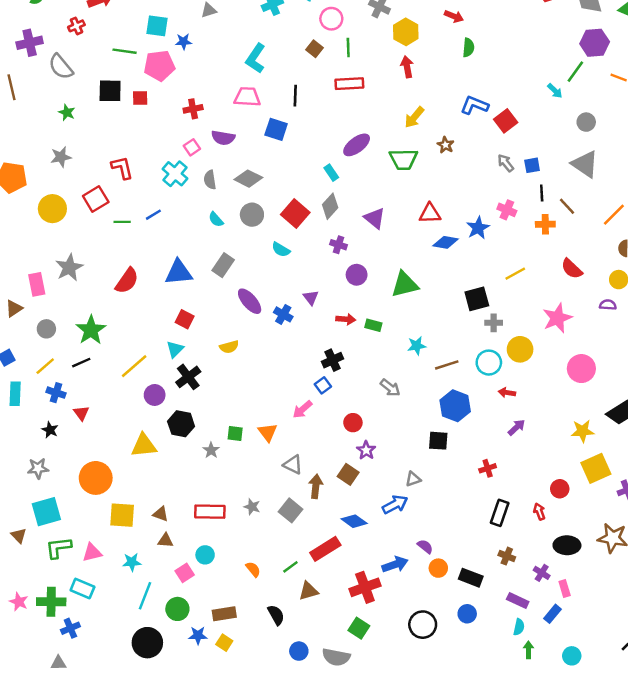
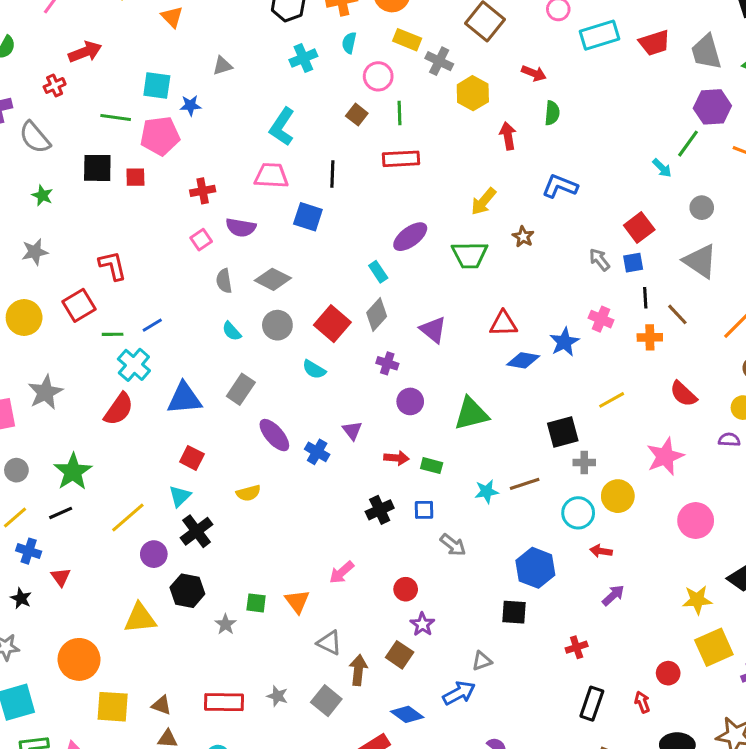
red arrow: (407, 67) -> (508, 136), moved
red square: (506, 121) -> (639, 227), moved
cyan cross: (175, 174) -> (134, 365), moved
brown line: (447, 365) -> (525, 484), moved
blue square: (323, 385) -> (424, 510), moved, turned 35

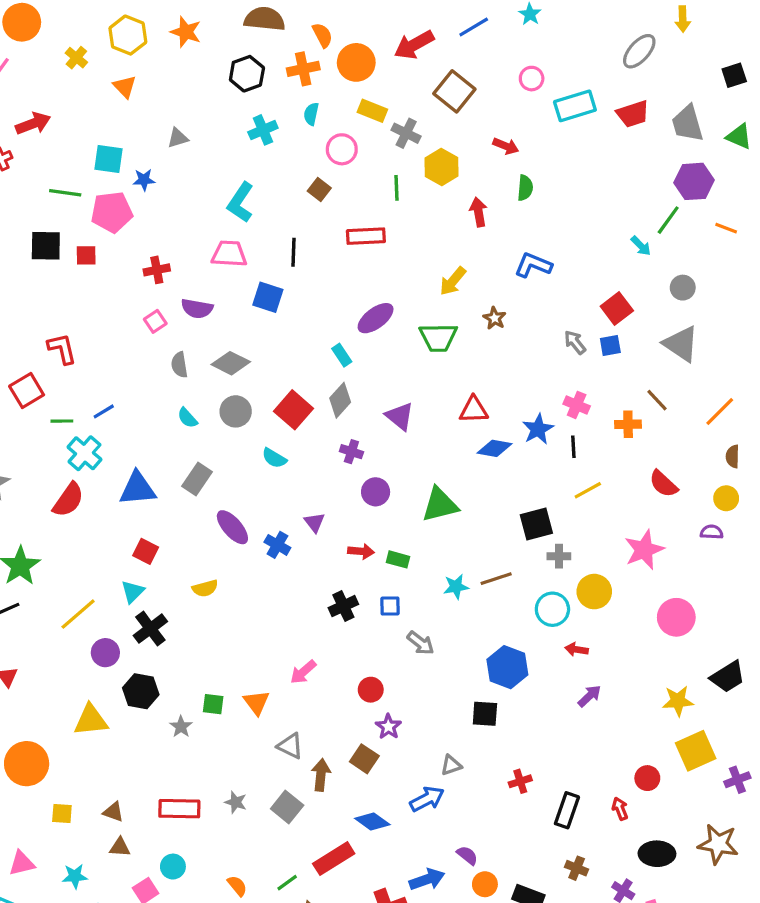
green line: (400, 113) -> (396, 188), moved
black line: (645, 298) -> (573, 447), moved
red cross: (577, 647) -> (520, 781), moved
yellow square: (113, 707) -> (62, 813), size x0.6

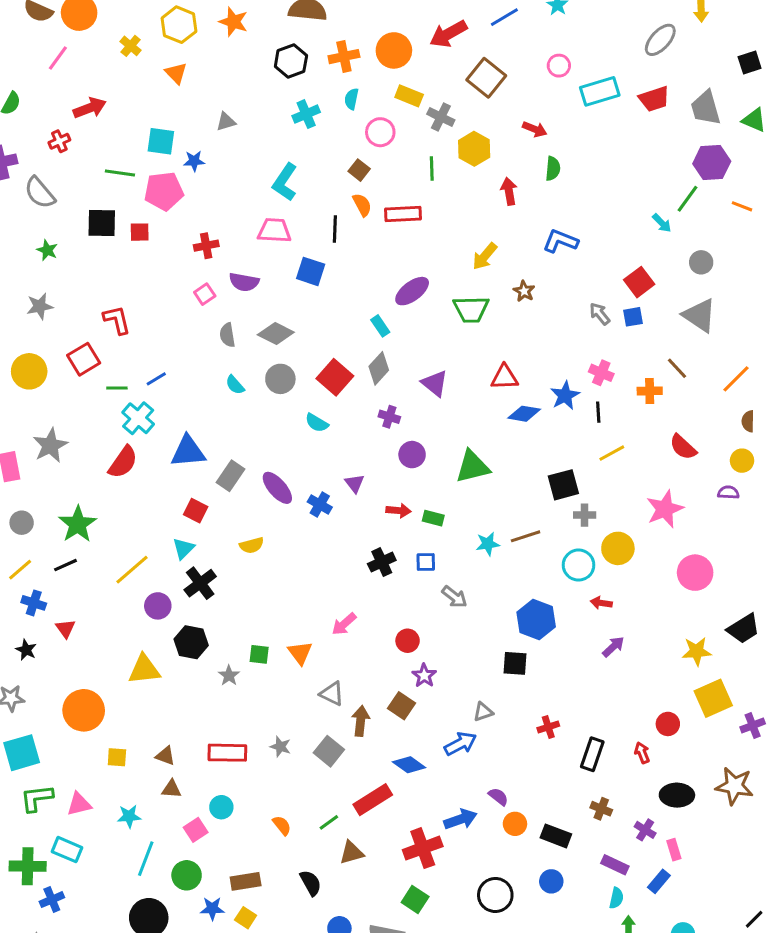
orange semicircle: (322, 35) -> (362, 205), moved
gray rectangle: (197, 479) -> (230, 476), moved

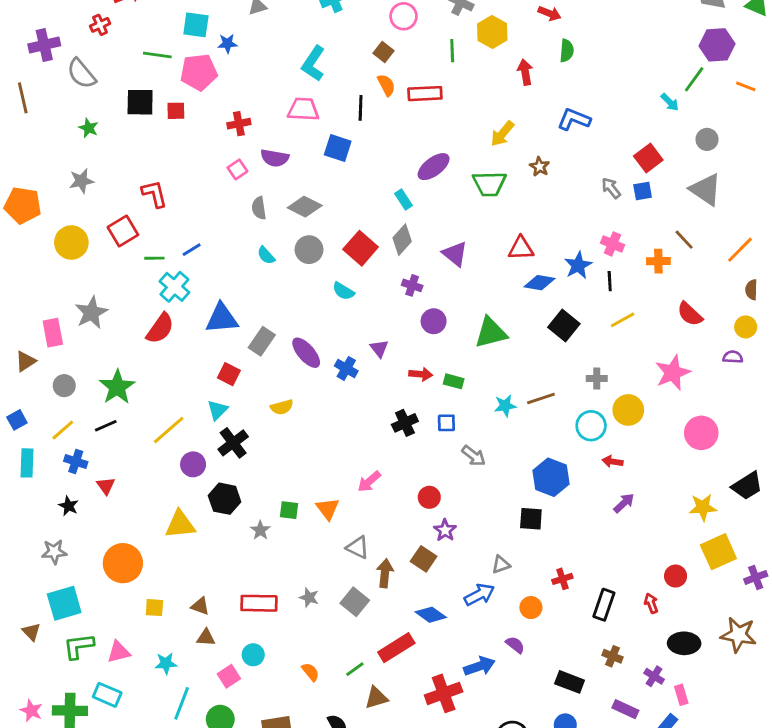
black square: (563, 485) -> (564, 326), moved, turned -36
orange circle: (515, 824) -> (531, 608), moved

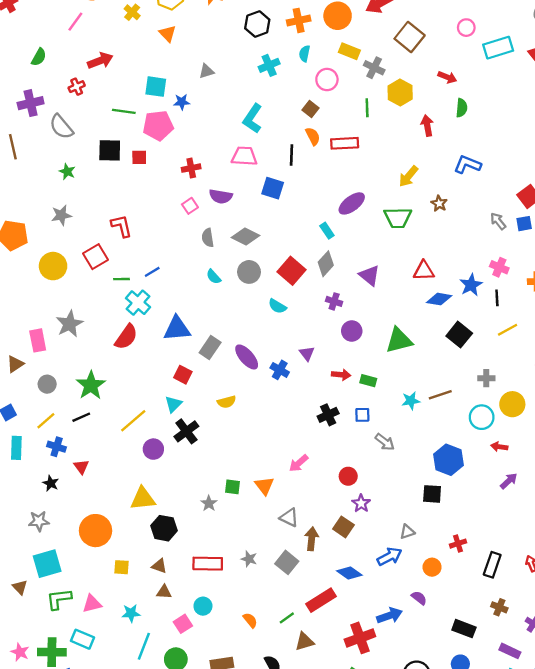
black hexagon: (225, 499) -> (164, 528), moved

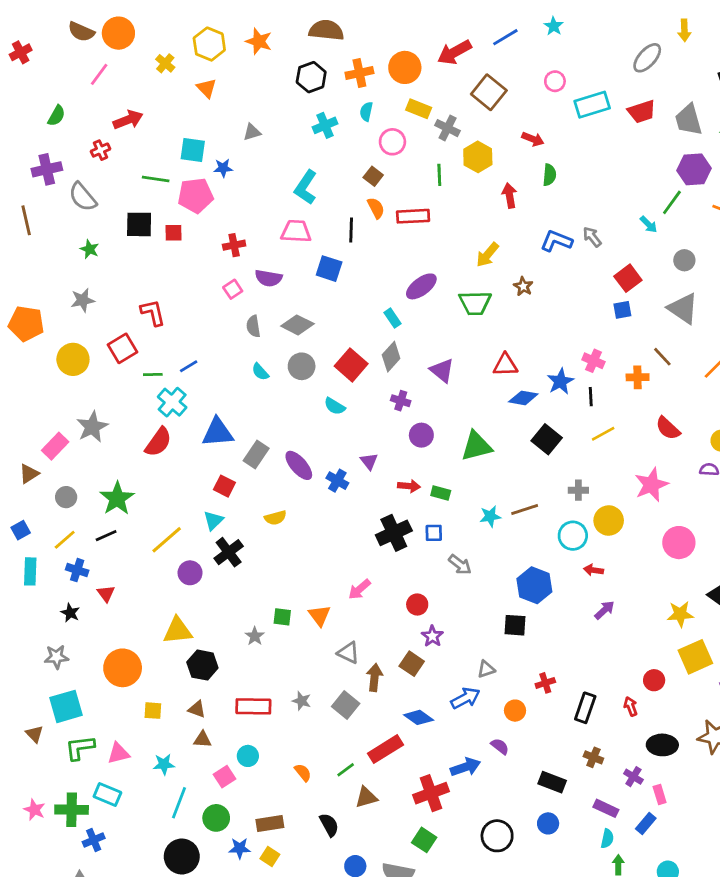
gray arrow: (498, 221) -> (592, 237), moved
pink rectangle: (38, 340) -> (55, 446), turned 55
black cross: (328, 415) -> (394, 533), size x1.4

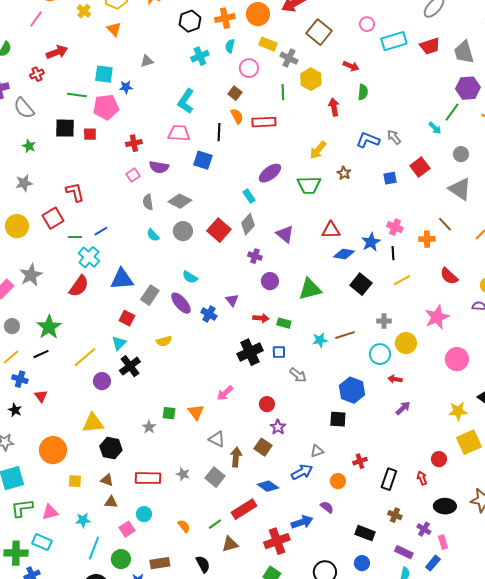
blue square: (622, 310) -> (390, 178), moved
cyan semicircle: (335, 406) -> (190, 277), moved

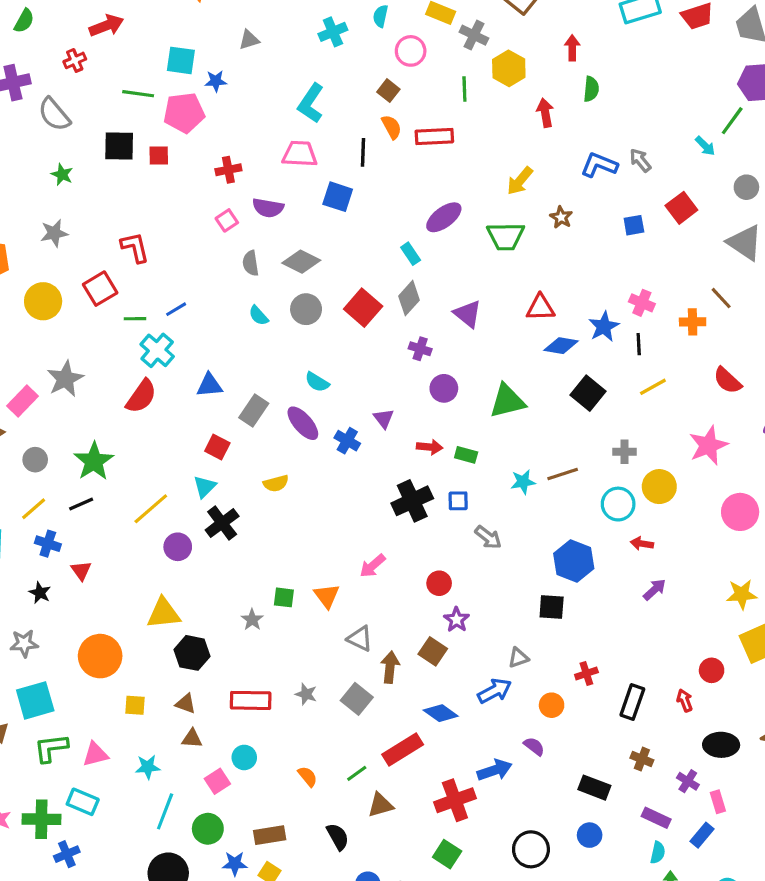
red arrow: (351, 66) -> (572, 48), turned -112
blue triangle: (122, 279) -> (209, 385), size x0.7

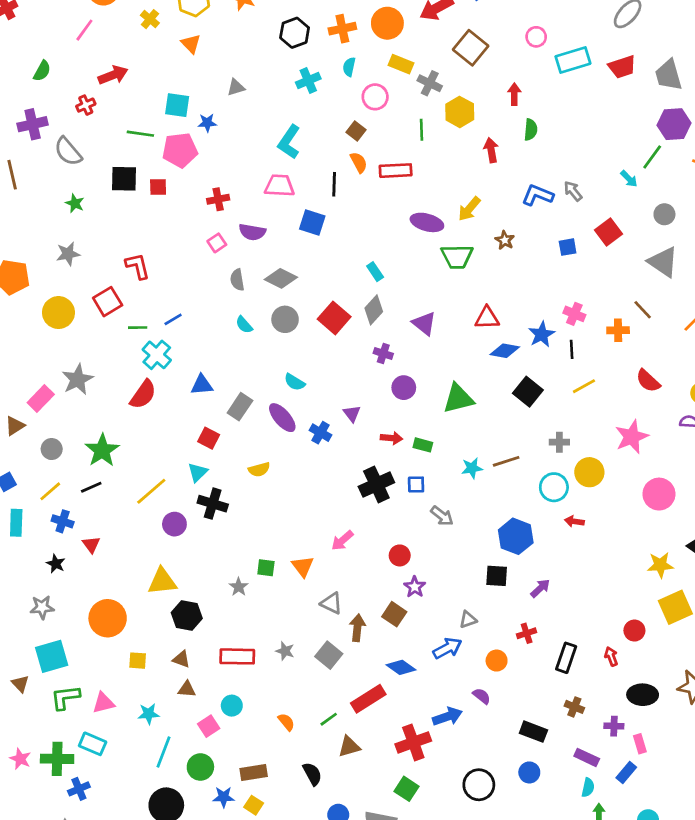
purple ellipse: (444, 217) -> (427, 222), moved, turned 52
black cross: (222, 523) -> (213, 504), turned -36
purple arrow: (655, 590) -> (540, 588), moved
purple cross: (688, 781) -> (614, 726), turned -30

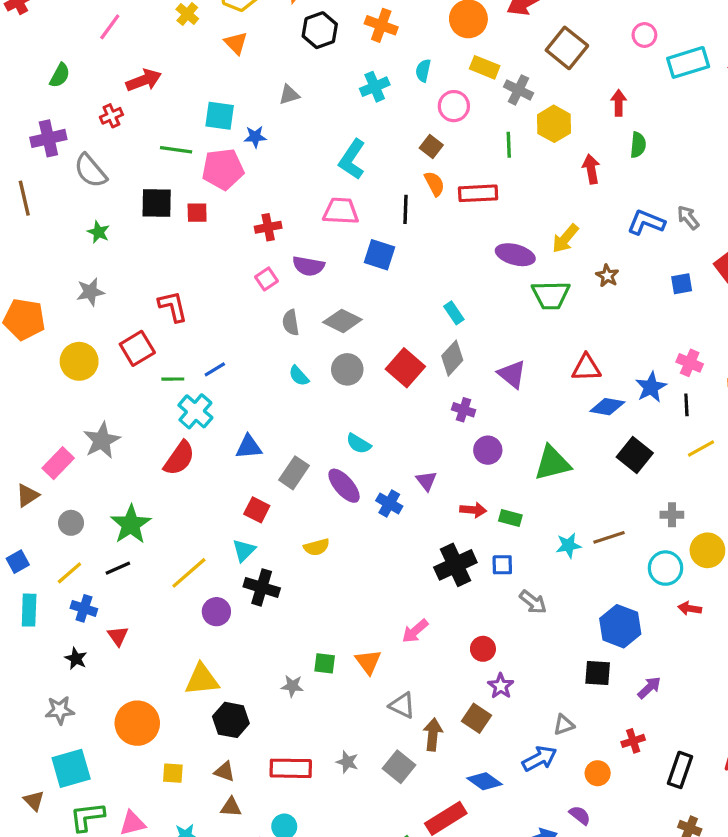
orange cross: (342, 29) -> (381, 25), moved, turned 32
black hexagon: (295, 33) -> (320, 30), moved
gray star: (239, 587) -> (292, 686), turned -30

